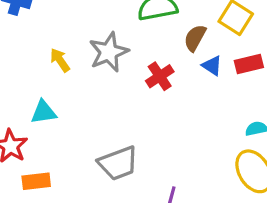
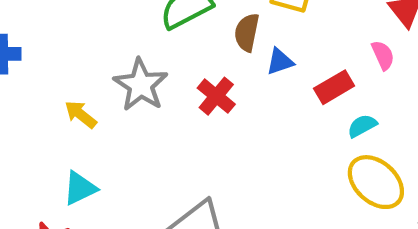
red rectangle: (249, 64) -> (334, 87), moved
blue triangle: (212, 66) -> (280, 62), turned -35

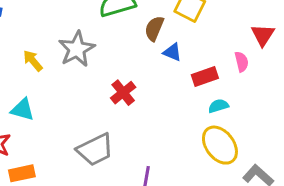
blue triangle: (280, 62) -> (172, 52), turned 30
red cross: (216, 96) -> (123, 93), moved
cyan triangle: (80, 188) -> (23, 110), turned 30

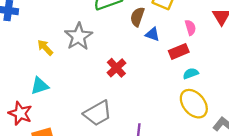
pink semicircle: (242, 62) -> (190, 28), moved
cyan triangle: (23, 110) -> (40, 86), turned -30

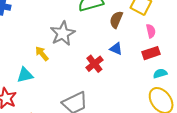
pink semicircle: (190, 28) -> (151, 31), moved
blue triangle: (152, 34) -> (116, 49), moved
yellow arrow: (45, 48) -> (42, 54), moved

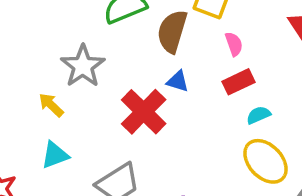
brown semicircle: (116, 20) -> (172, 31), size x1.4
red cross: (94, 64) -> (144, 112), size x1.5
cyan triangle: (25, 75) -> (55, 155), moved

